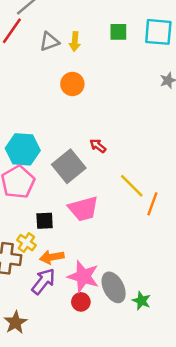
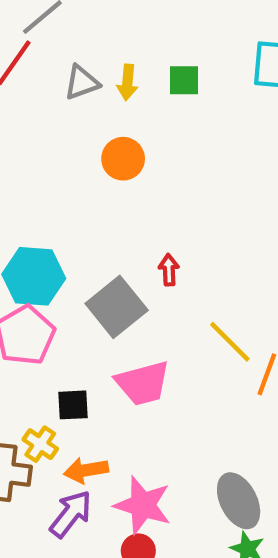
green square: (118, 32) -> (184, 80), moved
red arrow: (98, 146) -> (169, 270), turned 49
gray ellipse: (114, 287) -> (239, 501), moved

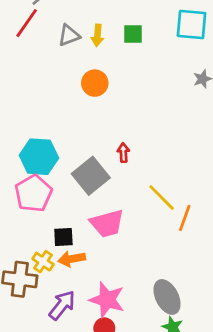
orange arrow: (86, 470) -> (72, 259), moved

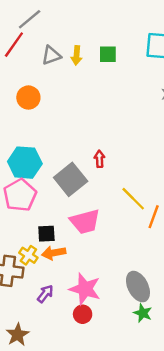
orange circle: (95, 83) -> (28, 98), moved
purple arrow: (62, 305) -> (45, 294), size x0.7

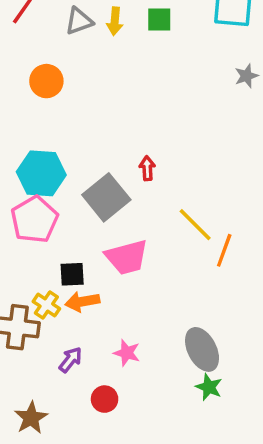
pink star: (85, 289) -> (127, 353), size x0.6
red circle: (83, 314) -> (105, 399), moved

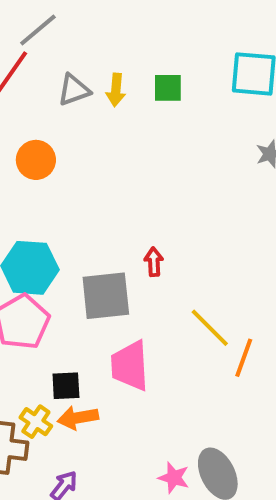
gray square: (106, 197) -> (106, 296), turned 33
pink trapezoid: (127, 257) -> (130, 366), turned 102
pink star: (127, 353) -> (174, 478), moved

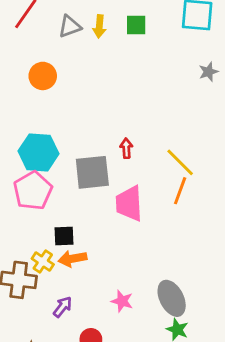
yellow line: (210, 328) -> (180, 162), moved
orange line: (244, 358) -> (180, 191), moved
pink trapezoid: (130, 366) -> (129, 203), moved
pink star: (174, 478) -> (122, 301), moved

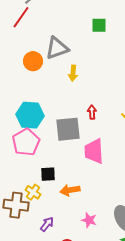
gray triangle: (70, 26) -> (57, 48), moved, size x1.4
yellow arrow: (99, 26) -> (73, 73), moved
orange arrow: (72, 259) -> (70, 190), moved

